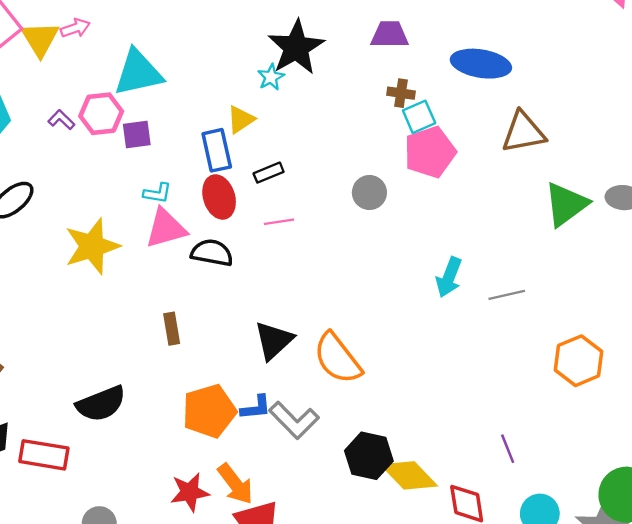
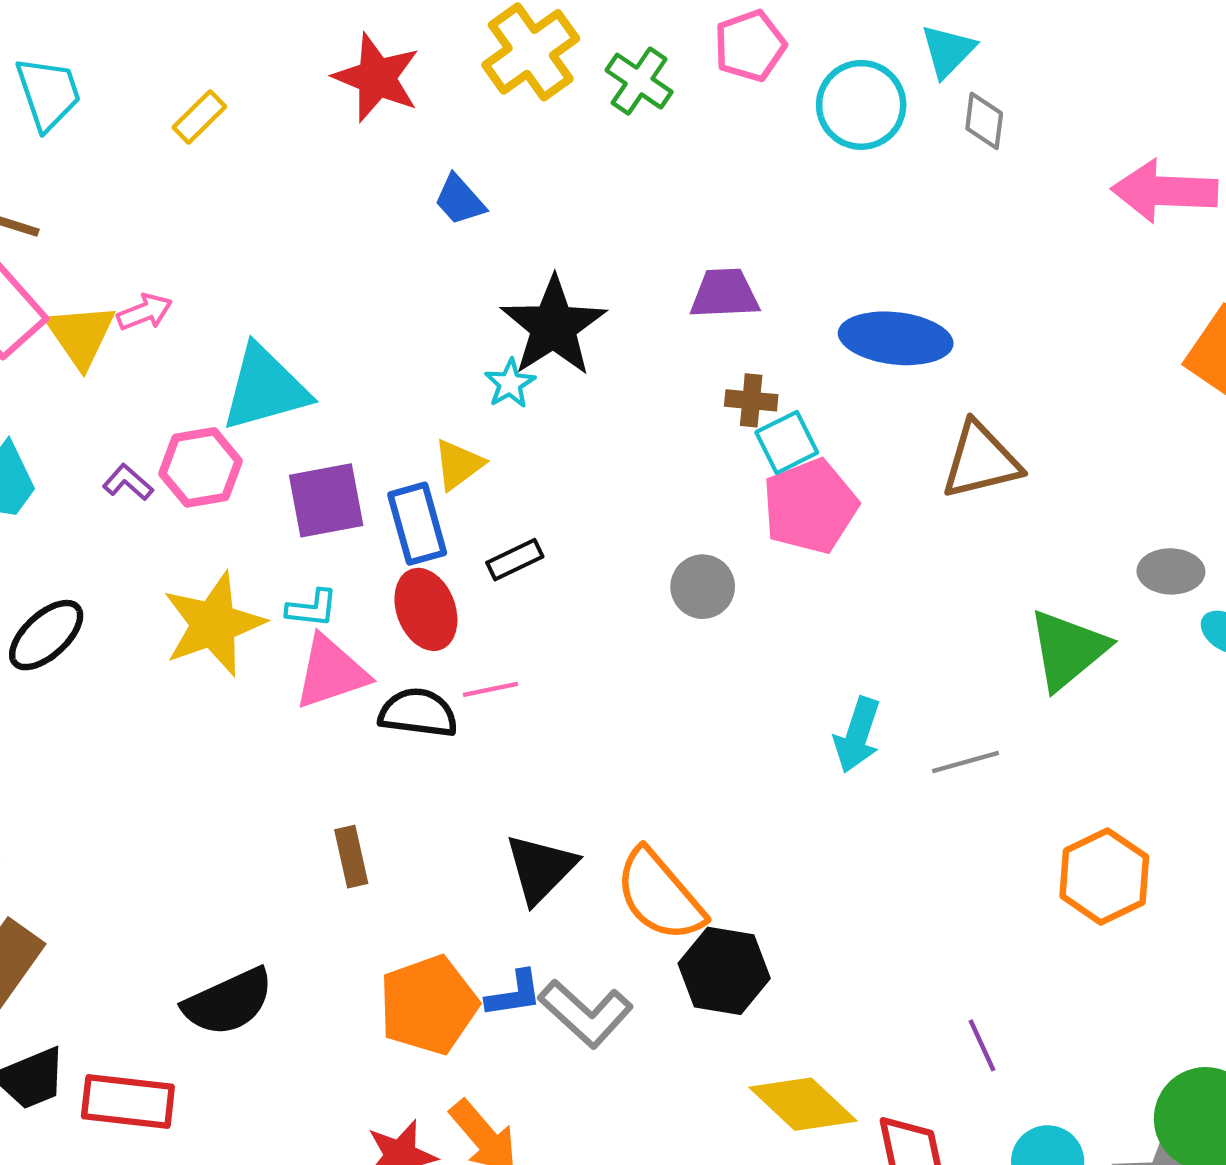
purple square: (137, 134) -> (326, 500), moved, size x1.4
green triangle: (566, 204) -> (1068, 650), moved
pink line: (279, 222) -> (491, 689), moved
yellow star: (92, 246) -> (213, 624), moved
black hexagon: (369, 456) -> (724, 971), moved

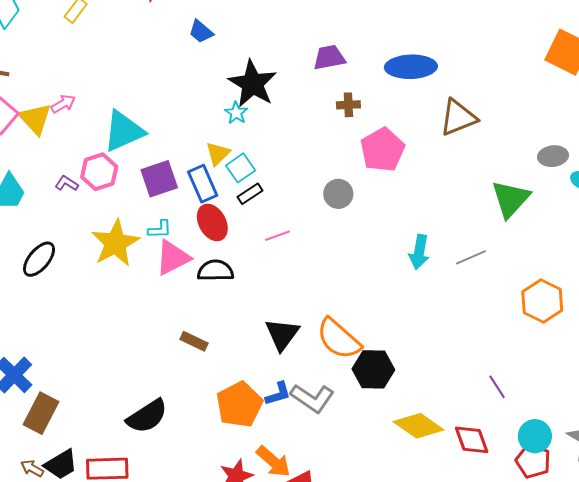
cyan square: (787, 442) -> (241, 168), moved
pink line: (491, 689) -> (277, 236), moved
brown rectangle: (351, 857) -> (194, 341), turned -44

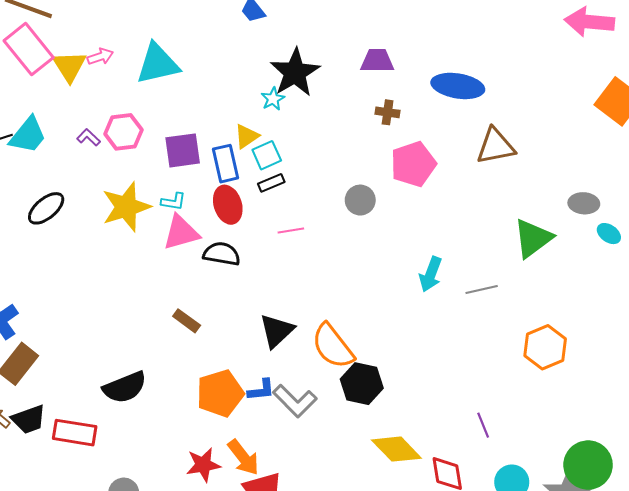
cyan triangle: (124, 131) -> (158, 64), moved

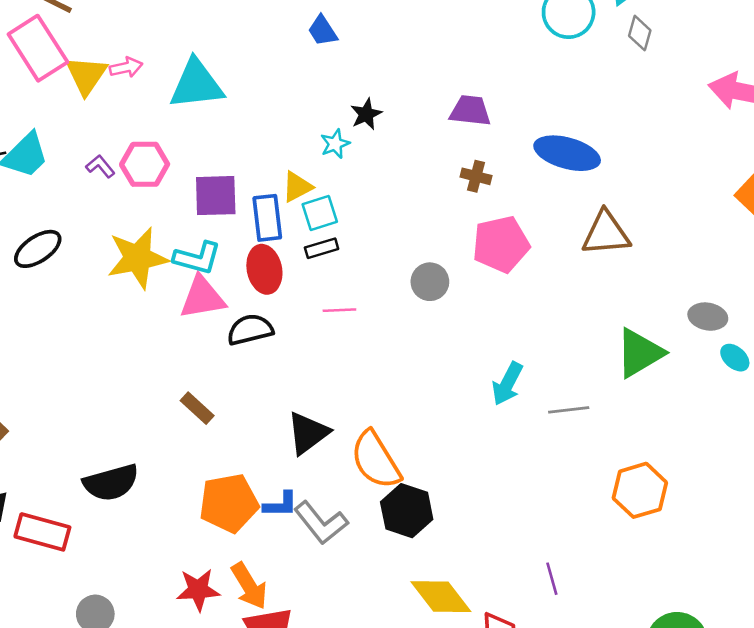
black star: (295, 73) -> (366, 114), size x0.5
cyan L-shape: (173, 202) -> (197, 258), size x1.5
black semicircle: (222, 254) -> (250, 330), turned -30

